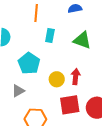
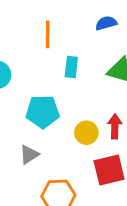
cyan pentagon: (29, 63) -> (43, 112), turned -30

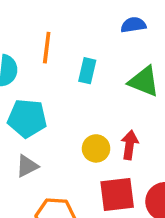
orange line: (48, 34) -> (47, 48), moved
cyan pentagon: (43, 112) -> (27, 118), moved

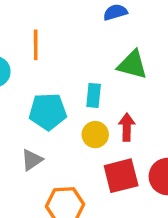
cyan rectangle: (87, 71) -> (94, 95), moved
cyan pentagon: (27, 118) -> (48, 112), moved

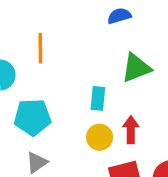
green triangle: (132, 65) -> (136, 68), turned -36
cyan pentagon: (48, 112) -> (32, 117), moved

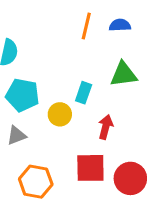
orange line: (40, 48) -> (86, 26), moved
yellow circle: (100, 137) -> (60, 114), moved

